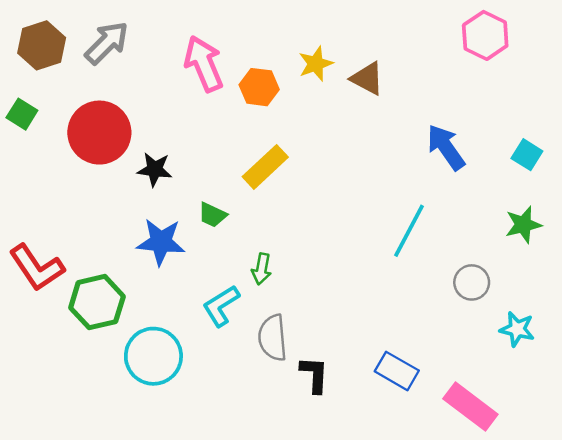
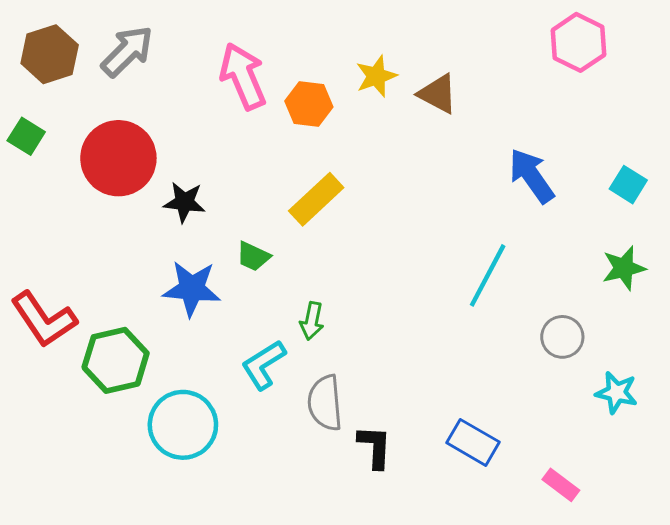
pink rectangle: (470, 407) -> (561, 485), size x0.6

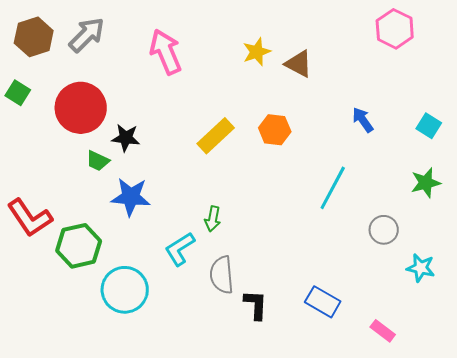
orange hexagon: (309, 104) -> (275, 130), moved
blue arrow: (532, 176) -> (363, 120), size x0.7
green trapezoid: (253, 256) -> (98, 161), moved

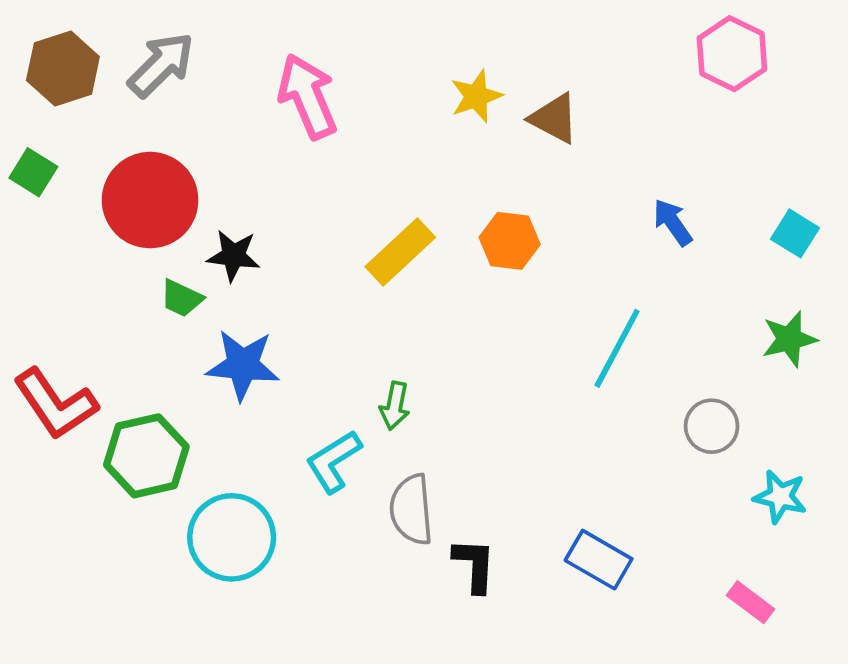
pink rectangle: (383, 331) -> (750, 602), moved

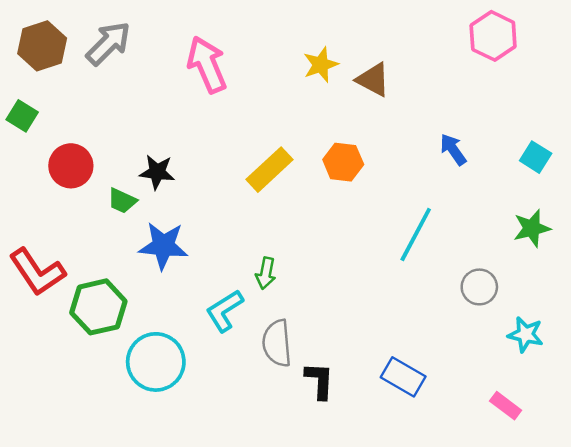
red circle: (150, 200) -> (71, 166), moved, size x0.7

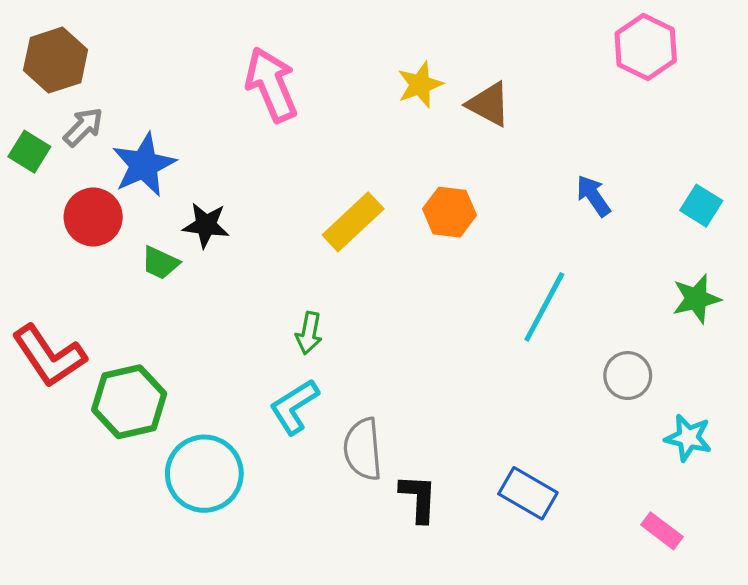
gray arrow: (108, 43) -> (83, 127), moved, size x0.7
blue star: (163, 246) -> (144, 165), moved, turned -30
green arrow: (266, 273) -> (309, 333), moved

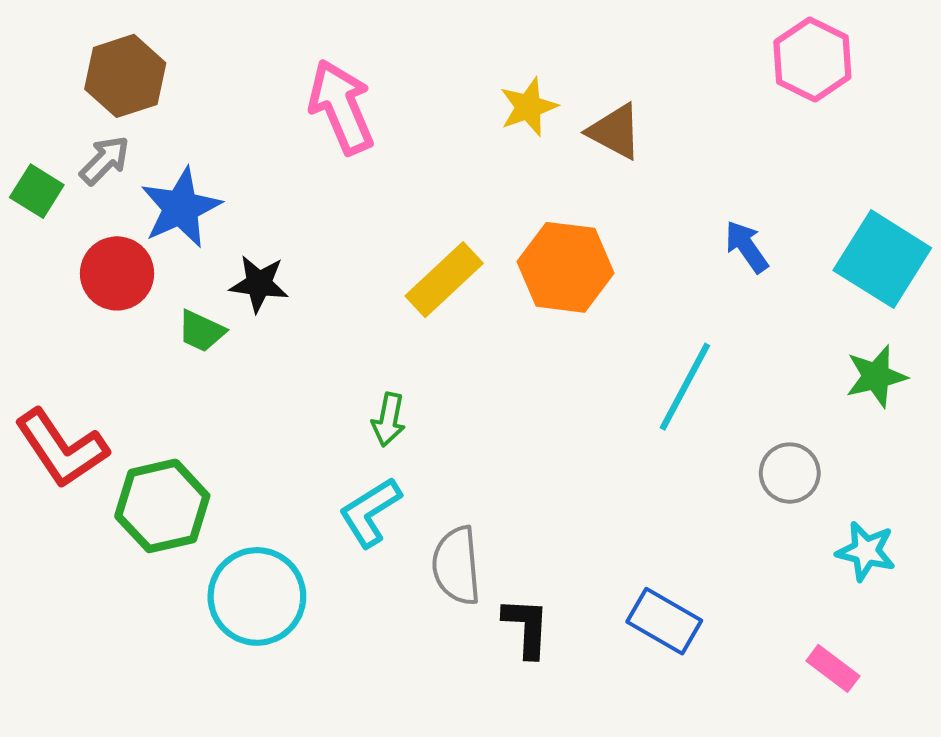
brown hexagon: (56, 60) -> (125, 76), moved
cyan square: (701, 206) -> (882, 259), size x1.8
orange hexagon: (449, 212) -> (566, 267), size x1.4

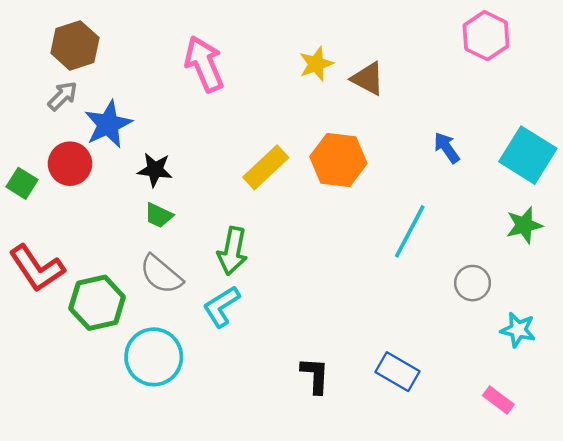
green square: (37, 191) -> (22, 183), moved
green trapezoid: (201, 331) -> (159, 215), moved
green arrow: (389, 420) -> (232, 251), size x1.5
gray semicircle: (456, 566) -> (161, 274), moved, turned -45

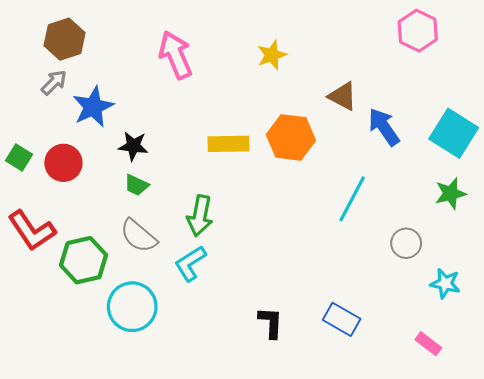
brown triangle: (368, 79) -> (343, 96), moved
blue arrow: (447, 148) -> (384, 127), size x1.4
red circle: (70, 164) -> (63, 163), moved
yellow rectangle: (266, 167) -> (228, 144), turned 42

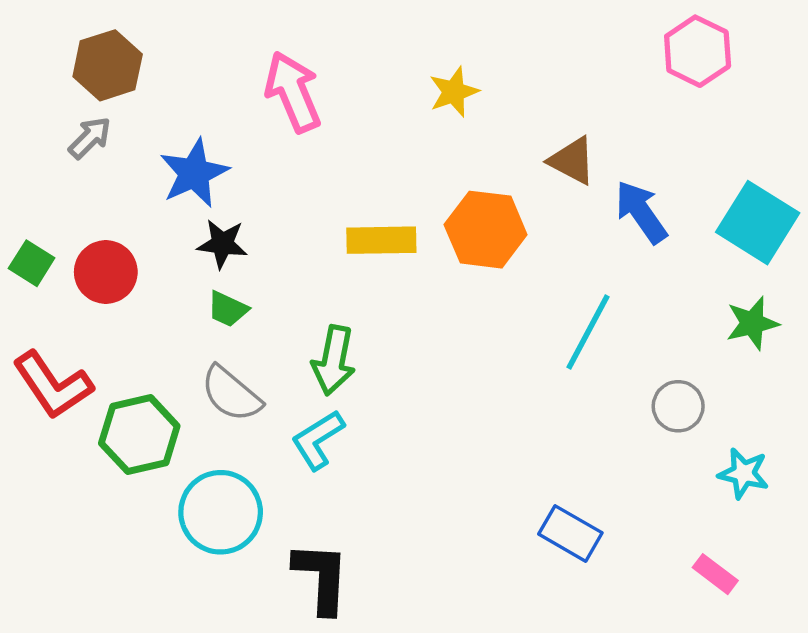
blue star: (93, 107) -> (194, 173), moved
black L-shape: (271, 323) -> (321, 578), moved, size x1.4

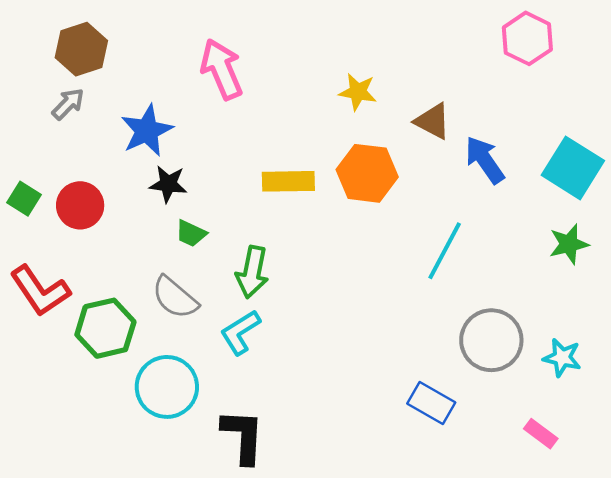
yellow star: (454, 92) -> (358, 92), moved, turned 30
green trapezoid: (228, 309) -> (191, 233), moved
gray circle: (678, 406) -> (491, 340), moved, size x1.6

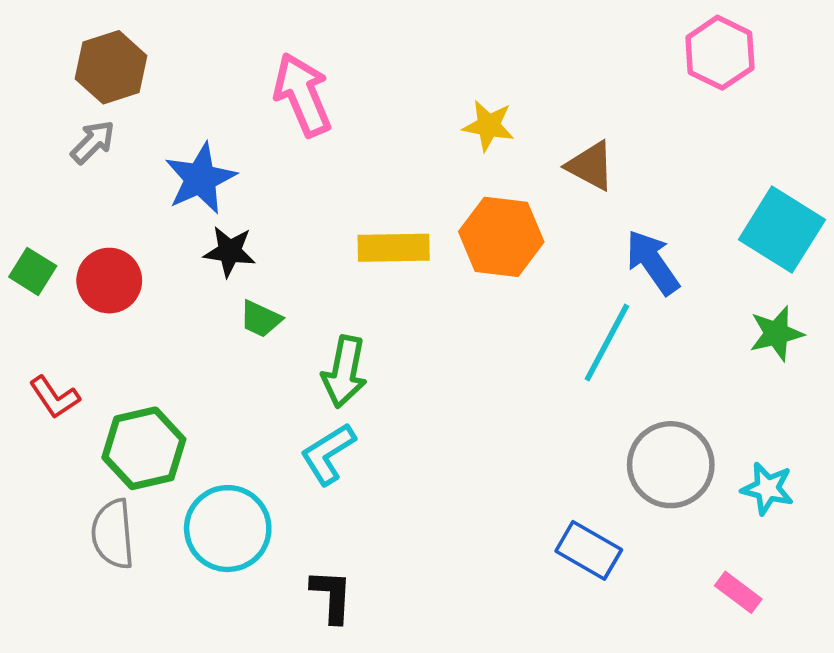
blue arrow: (485, 160) -> (653, 262), moved
red L-shape: (40, 291) -> (55, 397), size x0.6
gray semicircle: (175, 297) -> (113, 534), moved, turned 45
black L-shape: (243, 436) -> (332, 596), size x0.7

